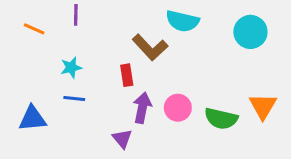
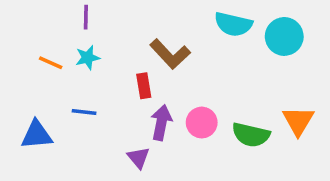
cyan semicircle: (182, 21) -> (233, 24), moved
orange line: (34, 29) -> (51, 63), moved
cyan star: (71, 68) -> (88, 58), moved

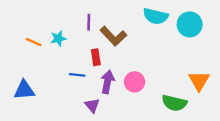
purple line: (86, 17) -> (89, 22), moved
blue line: (84, 112) -> (77, 75), moved
green semicircle: (251, 135) -> (174, 103), moved

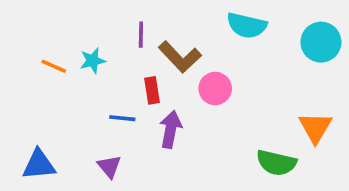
cyan circle: (190, 24) -> (321, 42), moved
pink circle: (135, 82) -> (215, 89), moved
blue triangle: (24, 90) -> (39, 165), moved
purple triangle: (92, 105) -> (109, 166), moved

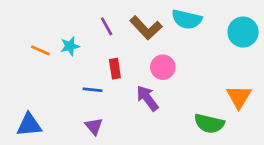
purple line: (141, 35) -> (107, 26), turned -30
brown L-shape: (180, 57) -> (146, 28), moved
purple arrow: (171, 129) -> (147, 98), moved, turned -48
purple triangle: (109, 166) -> (94, 126), moved

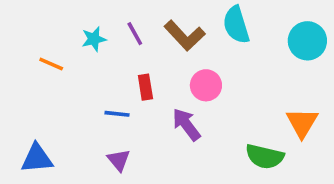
cyan semicircle: (187, 19) -> (236, 25), turned 60
cyan star: (70, 46) -> (94, 39), moved

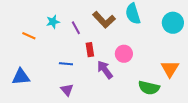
purple line: (135, 34) -> (76, 28), moved
pink circle: (206, 85) -> (124, 54), moved
red rectangle: (145, 87) -> (90, 50), moved
blue triangle: (37, 158) -> (21, 77), moved

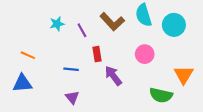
cyan circle: (173, 23) -> (174, 25), moved
orange line: (29, 36) -> (28, 55), moved
pink circle: (124, 54) -> (145, 54), moved

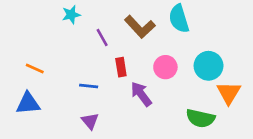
cyan star: (57, 24) -> (71, 15), moved
cyan circle: (174, 25) -> (209, 66), moved
pink circle: (145, 54) -> (165, 67), moved

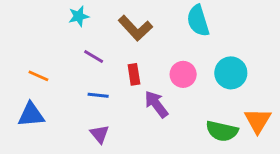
brown L-shape: (140, 27) -> (135, 28), moved
purple line: (102, 38) -> (94, 56), moved, turned -30
orange triangle: (229, 93) -> (258, 121), moved

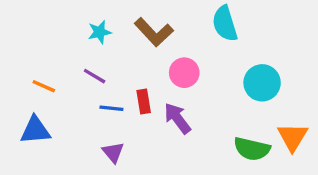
cyan star: (79, 16) -> (100, 32), moved
purple line: (94, 56) -> (95, 76), moved
red rectangle: (134, 74) -> (144, 101), moved
pink circle: (183, 74) -> (184, 73), moved

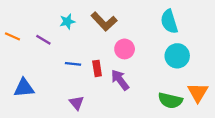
cyan semicircle: (225, 24) -> (169, 22), moved
purple line: (95, 76) -> (43, 40), moved
orange line: (44, 86) -> (12, 36), moved
blue line: (111, 108) -> (73, 64), moved

